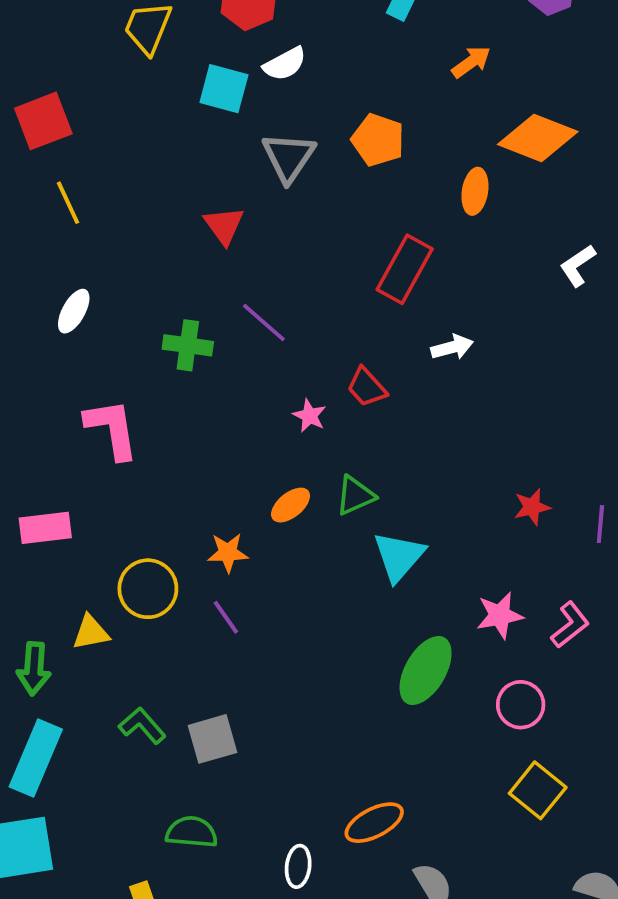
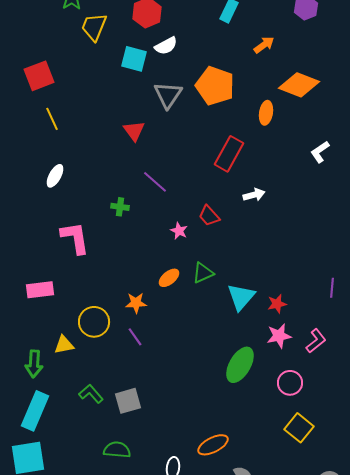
orange pentagon: (378, 140) -> (215, 86), size x1.4
green cross: (188, 345) -> (120, 207), moved, size x0.7
red star: (532, 507) -> (277, 304), moved
cyan triangle: (399, 556) -> (241, 297), moved

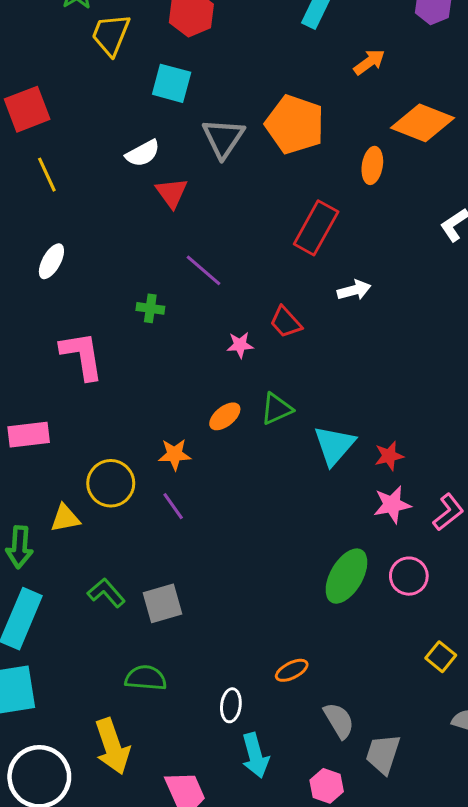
white semicircle: (166, 46) -> (143, 153), moved
pink star: (179, 231) -> (240, 345), turned -30
green ellipse: (240, 365) -> (346, 576), moved
yellow square: (299, 428) -> (441, 657), moved, size x0.7
orange ellipse: (213, 445) -> (292, 670), size x0.7

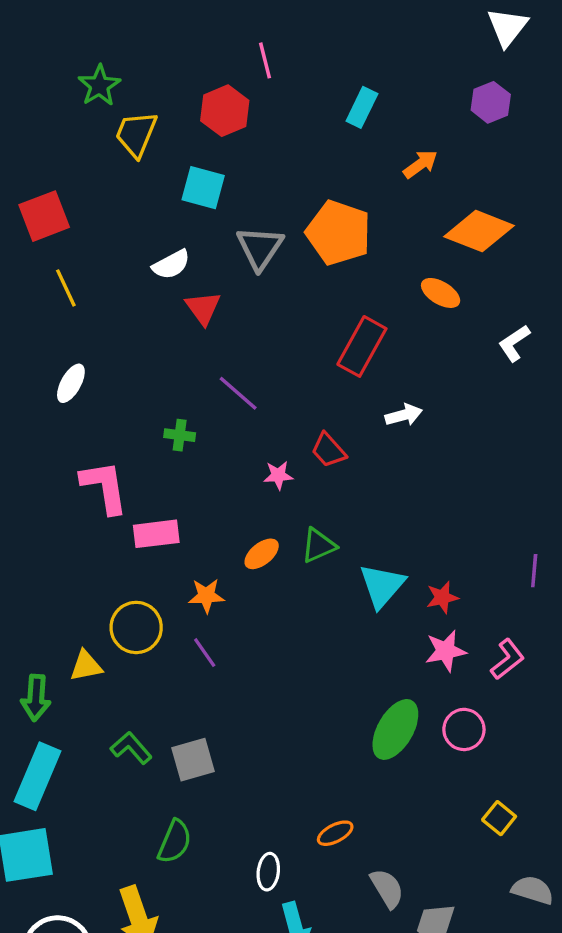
orange ellipse: (372, 165) -> (441, 293), moved, turned -68
pink rectangle: (29, 435) -> (156, 534), moved
green semicircle: (146, 678) -> (175, 842), turned 108

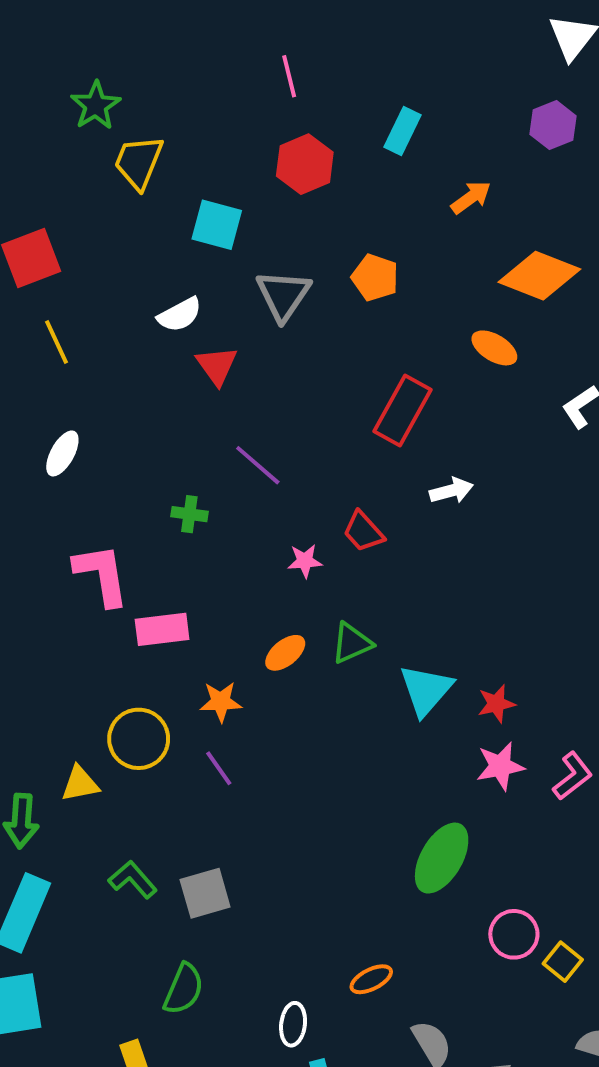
red hexagon: (225, 111) -> (305, 164), moved
orange pentagon: (339, 233) -> (375, 278), size x0.6
pink circle: (464, 729) -> (514, 934), moved

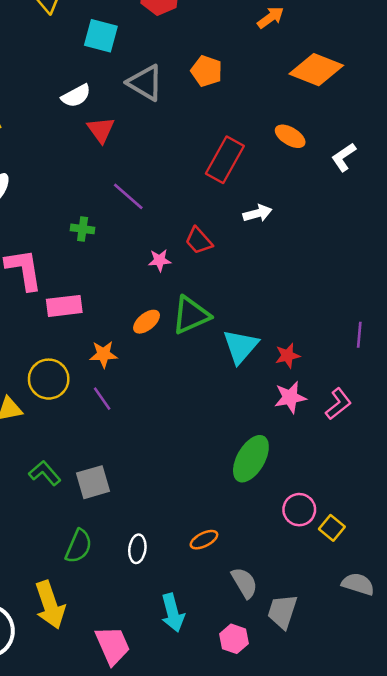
gray triangle: (283, 295) -> (145, 83), turned -33
orange ellipse: (494, 348) -> (290, 136), moved
green triangle: (352, 643) -> (191, 315), size x1.4
white ellipse: (293, 1024) -> (137, 549), moved

